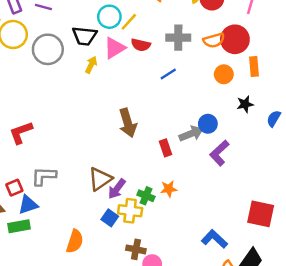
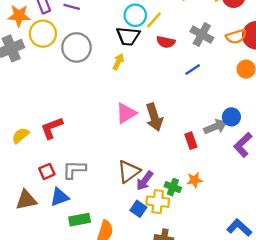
black trapezoid: (85, 36) -> (128, 36), moved
gray cross: (178, 38) -> (202, 35), turned 30
pink triangle: (115, 48) -> (126, 113), moved
red square: (14, 188) -> (47, 171), moved
green rectangle: (19, 226) -> (80, 220), moved

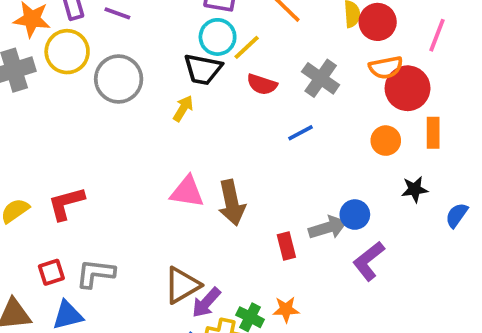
orange semicircle: (236, 36) -> (386, 67), moved
pink triangle: (126, 113) -> (187, 192), turned 35

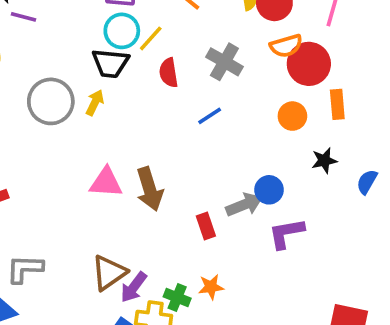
gray circle: (119, 79) -> (51, 101), moved
red semicircle: (262, 84) -> (169, 73), turned 68
purple L-shape: (369, 261) -> (286, 233), turned 33

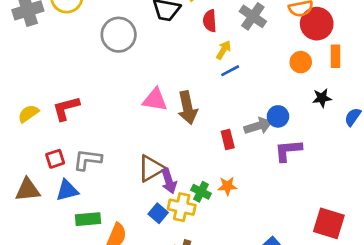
yellow arrow: (95, 103) -> (224, 50), moved
blue line: (210, 116) -> (230, 71), moved
purple arrow: (134, 287) -> (169, 181), turned -60

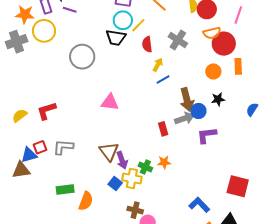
black star: (322, 98) -> (218, 99), moved
brown arrow: (188, 108) -> (187, 100), moved
brown triangle: (151, 168) -> (109, 152), turned -35
blue triangle: (67, 190) -> (29, 155), moved

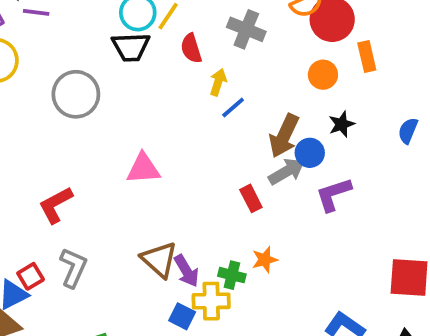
brown arrow: (187, 100) -> (284, 136), turned 50
red L-shape: (46, 111) -> (56, 205), moved
gray L-shape: (63, 147) -> (73, 268), turned 120

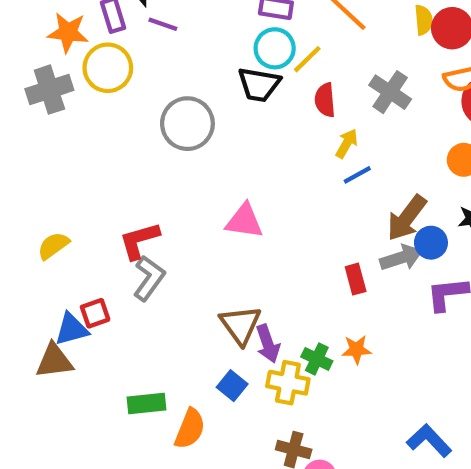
gray L-shape: (73, 268) -> (149, 278), moved
blue square: (182, 316) -> (232, 386), moved

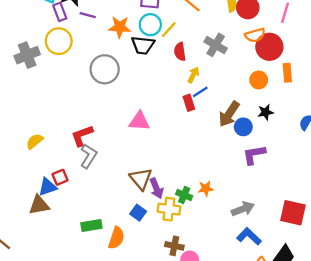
orange star: (68, 32) -> (120, 27), moved
gray arrow: (401, 258) -> (243, 209), moved
red rectangle: (356, 279) -> (189, 103), moved

